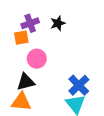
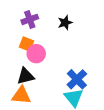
black star: (58, 23) -> (65, 23), moved
orange square: (21, 38) -> (27, 44), moved, turned 32

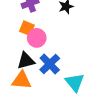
blue cross: (77, 79) -> (50, 64), moved

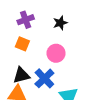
pink circle: (37, 38) -> (56, 53), moved

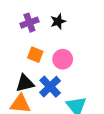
black star: (60, 23) -> (58, 21), moved
orange square: (22, 44) -> (35, 55), moved

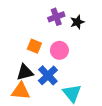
black star: (58, 21) -> (77, 22), moved
purple cross: (29, 23) -> (56, 17), moved

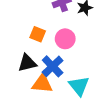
orange triangle: (21, 91) -> (42, 84), moved

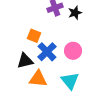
pink circle: (65, 39) -> (73, 51), moved
blue cross: (53, 66) -> (47, 52), moved

